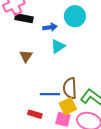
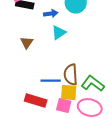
yellow square: (68, 106) -> (69, 93), turned 30
red rectangle: (35, 114) -> (36, 101), size x1.5

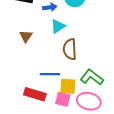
brown semicircle: (71, 75) -> (70, 49), moved

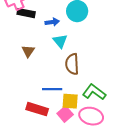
cyan triangle: (58, 26) -> (60, 41), turned -35
pink square: (63, 99) -> (65, 114), turned 35

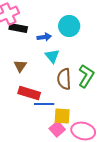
green L-shape: (94, 92) -> (86, 76), moved, turned 85
red rectangle: (37, 109) -> (29, 93), moved

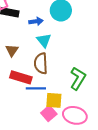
green L-shape: (86, 76) -> (78, 78), moved
brown semicircle: (64, 79) -> (41, 63), moved

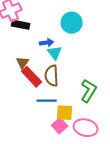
blue arrow: (36, 21) -> (47, 43), moved
red rectangle: (21, 77) -> (32, 77), moved, turned 30

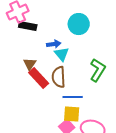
green L-shape: (89, 91) -> (98, 70), moved
blue line: (47, 101) -> (73, 97), moved

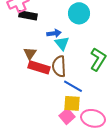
red rectangle: (39, 78) -> (39, 67), turned -30
blue line: (73, 97) -> (73, 86), turned 30

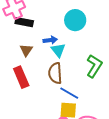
brown triangle: (30, 53) -> (26, 50), moved
red rectangle: (39, 67) -> (21, 77), moved, turned 50

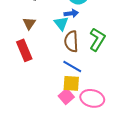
blue arrow: (50, 40) -> (71, 13), moved
brown semicircle: (55, 73) -> (71, 41), moved

